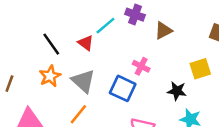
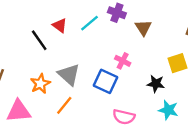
brown triangle: (163, 31) -> (143, 28), turned -36
red triangle: (86, 43) -> (60, 25), moved
orange star: (50, 76) -> (40, 84), moved

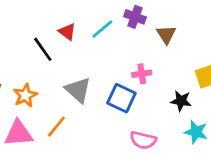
pink cross: (123, 61) -> (142, 74), turned -35
orange star: (40, 84) -> (25, 95), moved
orange line: (64, 105) -> (56, 127), moved

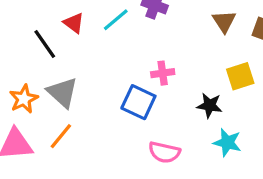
brown triangle: (166, 34) -> (224, 21), moved
gray triangle: (78, 90) -> (62, 92), moved

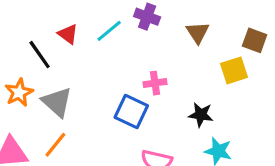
brown triangle: (224, 21) -> (198, 32), moved
yellow square: (240, 76) -> (234, 70), moved
orange star: (24, 99) -> (19, 93), moved

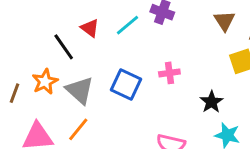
brown triangle: (198, 32) -> (225, 21), moved
blue square: (131, 112) -> (126, 85), moved
black star: (201, 115) -> (211, 102), turned 30

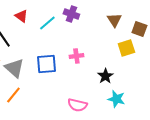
red triangle: (90, 28) -> (21, 16), moved
blue square: (126, 85) -> (46, 64), turned -30

